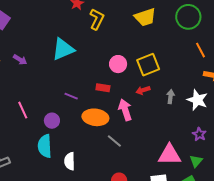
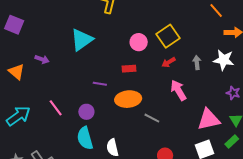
pink arrow: (125, 110) -> (178, 90), moved

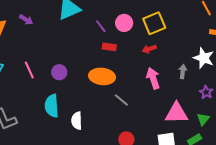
gray arrow: (197, 63) -> (183, 71), moved
purple line: (100, 84) -> (101, 26), moved, turned 32
purple circle: (86, 112) -> (59, 72), moved

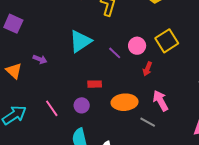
red rectangle: (109, 47) -> (95, 84), moved
red arrow: (149, 49) -> (147, 69), moved, turned -40
pink arrow: (153, 78) -> (161, 101), moved

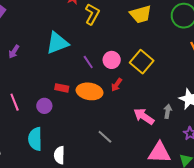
yellow square: (167, 41) -> (142, 62), turned -30
purple arrow: (40, 59) -> (14, 52), turned 88
pink arrow: (161, 101) -> (144, 116), moved, turned -40
orange ellipse: (125, 102) -> (90, 91), moved

